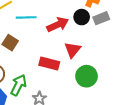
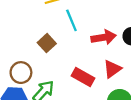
cyan line: (26, 17) -> (71, 20), turned 54

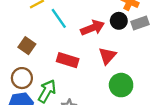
brown square: (47, 43) -> (27, 46), moved
red rectangle: (83, 77) -> (68, 60), moved

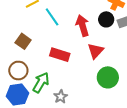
red arrow: (93, 28) -> (82, 26), turned -85

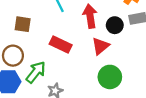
black circle: (106, 19) -> (115, 25), moved
brown square: (23, 41) -> (23, 24), turned -35

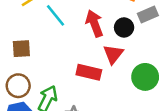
red rectangle: (61, 45) -> (89, 72), moved
green circle: (110, 77) -> (145, 77), moved

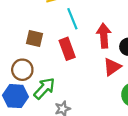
red rectangle: (89, 72) -> (67, 49), moved, turned 40

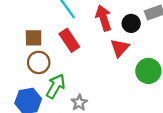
brown circle: (22, 70) -> (39, 62), moved

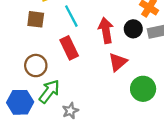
black circle: (131, 23) -> (133, 29), moved
brown square: (34, 38) -> (36, 19), moved

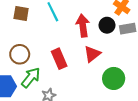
red rectangle: (69, 48) -> (59, 59), moved

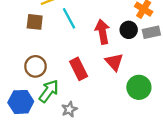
red triangle: (92, 54) -> (114, 62), turned -30

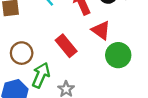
green circle: (139, 87) -> (118, 55), moved

